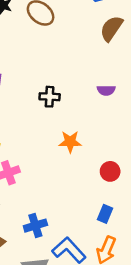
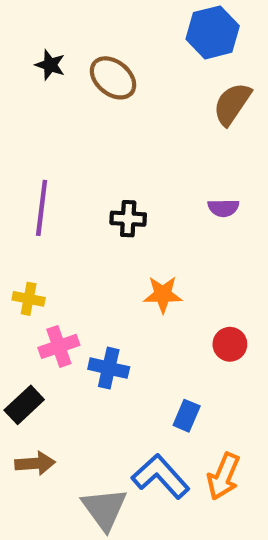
blue rectangle: (105, 214) -> (187, 416), moved
blue cross: (35, 226) -> (109, 368), moved, turned 30

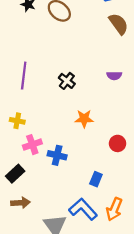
brown semicircle: (232, 104) -> (119, 24), turned 110
black cross: (128, 219) -> (67, 81), turned 35

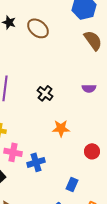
pink cross: (32, 145) -> (13, 152), turned 30
blue cross: (57, 155) -> (36, 162), turned -30

